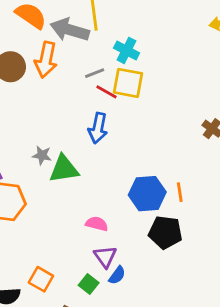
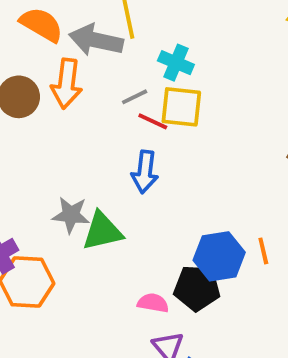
gray star: (42, 155) -> (71, 215), size x1.4
black pentagon: (165, 232) -> (197, 288), moved

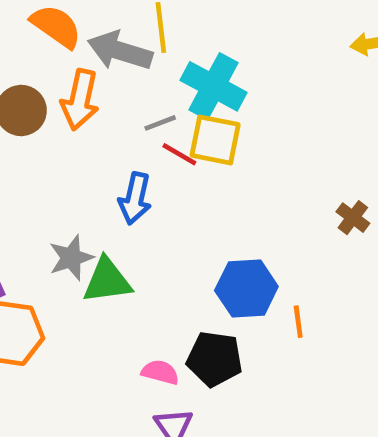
cyan cross: (176, 63) -> (213, 86), size x1.5
blue arrow: (145, 172) -> (135, 198), moved
gray star: (71, 215) -> (71, 258), turned -30
blue hexagon: (219, 256) -> (246, 288), moved

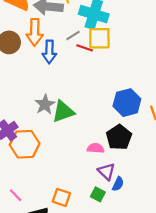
blue arrow: (135, 198) -> (49, 52), moved
black pentagon: (215, 359) -> (119, 137), turned -30

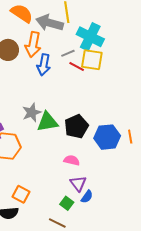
blue hexagon: (127, 103) -> (107, 137), moved
black pentagon: (119, 137) -> (76, 126), moved
orange square: (61, 197) -> (21, 194), moved

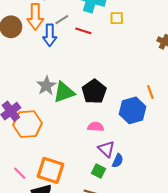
gray line: (68, 53) -> (62, 20), moved
yellow square: (92, 60) -> (117, 18), moved, size x0.6
blue hexagon: (107, 137) -> (133, 110), moved
orange square: (21, 194) -> (51, 170), size x1.5

